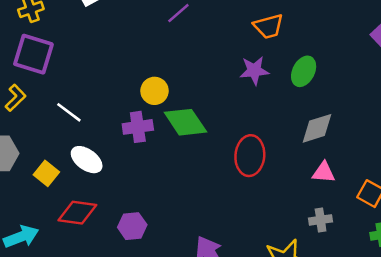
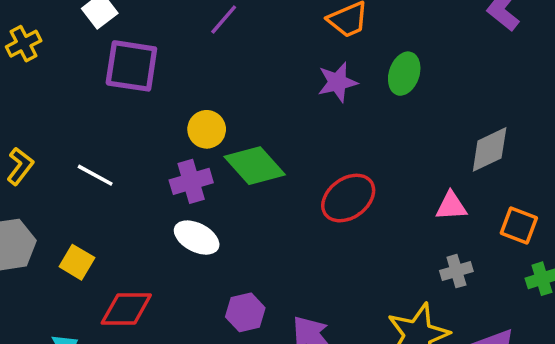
purple square: (33, 54) -> (131, 66), moved
gray diamond: (317, 128) -> (490, 149), moved
red ellipse: (250, 156) -> (348, 198), turned 57
white ellipse: (87, 160) -> (197, 238), moved
purple hexagon: (132, 226) -> (245, 312), moved

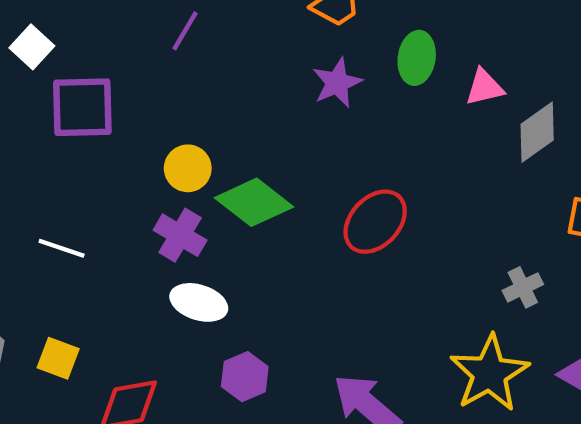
purple cross: (191, 181) -> (180, 235), turned -33
pink triangle: (451, 206) -> (484, 87), moved
purple hexagon: (245, 312) -> (245, 377), moved

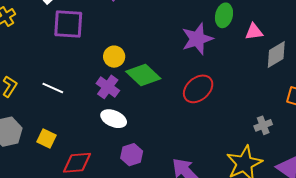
purple star: (337, 83) -> (197, 39), moved, size x1.4

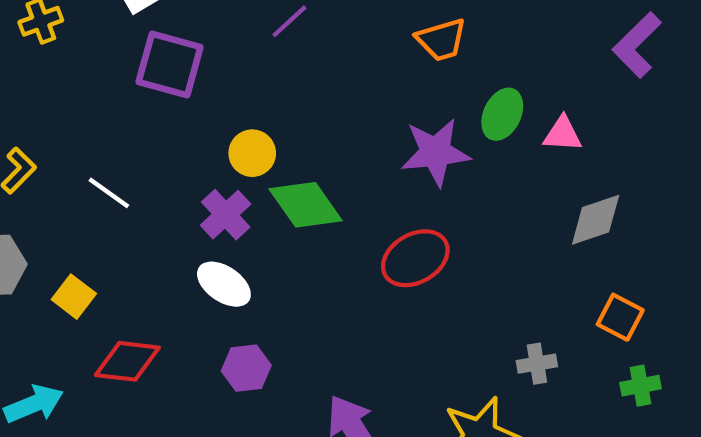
pink triangle: (254, 32) -> (563, 134), moved

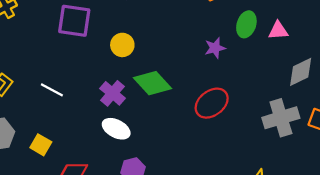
purple star: (436, 152) -> (215, 48), size x0.6
yellow circle: (252, 153) -> (122, 45), moved
gray cross: (537, 364) -> (281, 118), moved, size x1.8

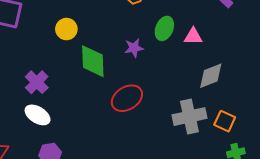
yellow circle: (122, 45) -> (66, 29), moved
green diamond: (152, 83) -> (93, 61), moved, turned 36

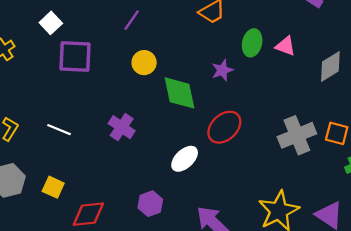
pink triangle: (193, 36) -> (285, 46), turned 30
gray diamond: (211, 76) -> (330, 67), moved
white ellipse: (38, 115) -> (185, 159), moved, turned -65

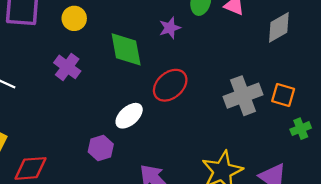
yellow circle: (144, 63) -> (74, 18), moved
purple cross: (122, 127) -> (67, 67), moved
purple hexagon: (150, 204) -> (101, 148), moved

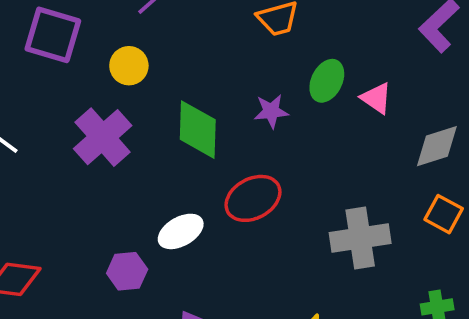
purple cross: (67, 67) -> (103, 137), size x1.4
orange square: (283, 95) -> (444, 214), moved

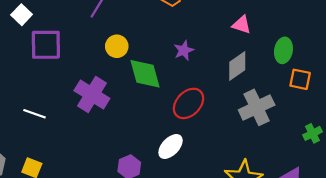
yellow circle: (129, 66) -> (117, 46), moved
green ellipse: (327, 81) -> (283, 50), moved
gray diamond: (437, 146) -> (237, 66), moved
white ellipse: (181, 231) -> (171, 146), moved

